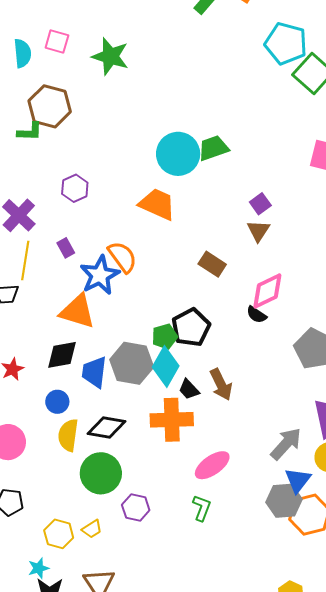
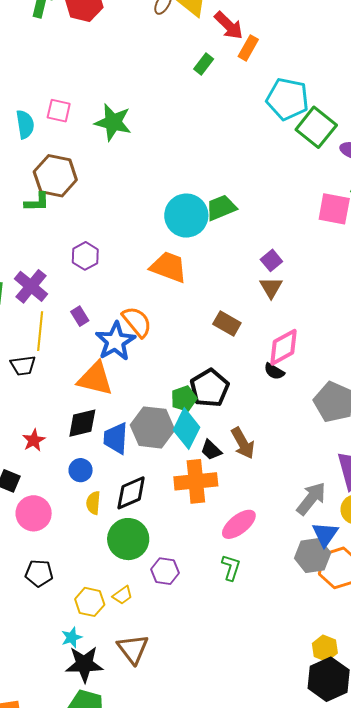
black diamond: (106, 427) -> (131, 493), turned -30
yellow semicircle: (68, 435) -> (93, 503), size x0.7

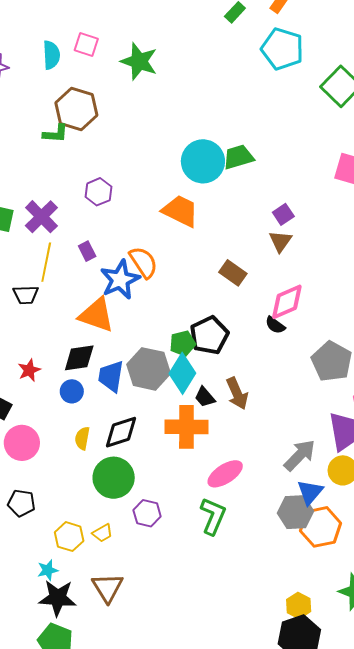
cyan pentagon: (288, 99) -> (282, 49), moved
blue circle: (81, 470) -> (72, 391), moved
green L-shape: (231, 568) -> (213, 516), size x1.4

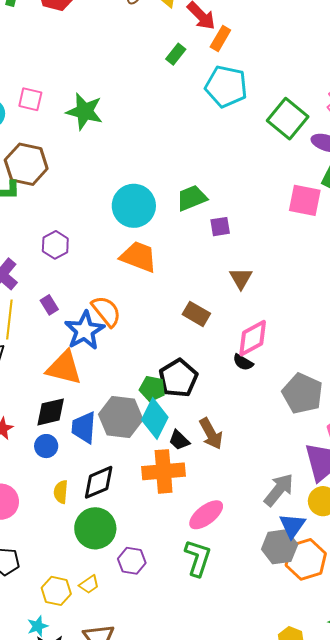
cyan circle: (203, 161) -> (134, 206), moved
purple square: (283, 214) -> (220, 227), moved, turned 30
green pentagon: (183, 343) -> (152, 389), turned 30

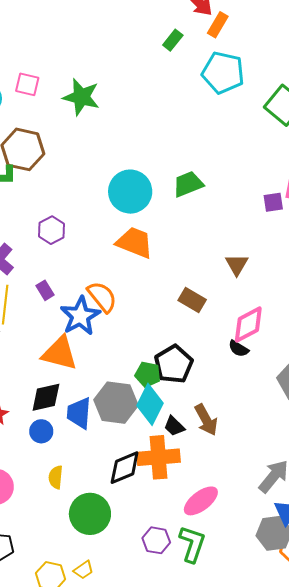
purple square: (220, 227) -> (273, 202), moved
black diamond: (99, 482) -> (125, 468), moved
purple hexagon: (132, 561) -> (156, 540), moved

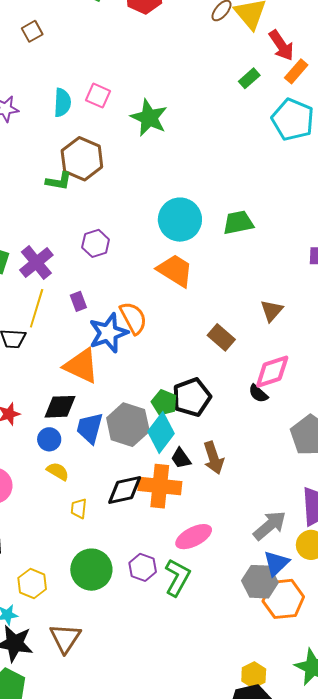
yellow semicircle: (56, 477) -> (58, 471), moved, turned 105
green circle: (90, 514) -> (91, 570), moved
yellow trapezoid: (83, 570) -> (79, 508), moved, turned 120

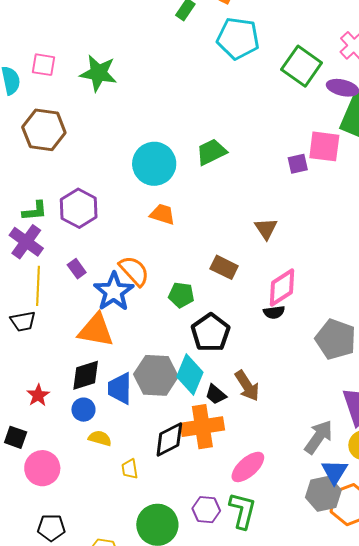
green L-shape: (59, 181) -> (35, 211), moved
purple hexagon: (96, 243) -> (79, 208), size x1.4
orange trapezoid: (175, 270) -> (162, 214), size x0.7
black semicircle: (258, 394) -> (274, 312), turned -35
green pentagon: (164, 403) -> (181, 295), moved

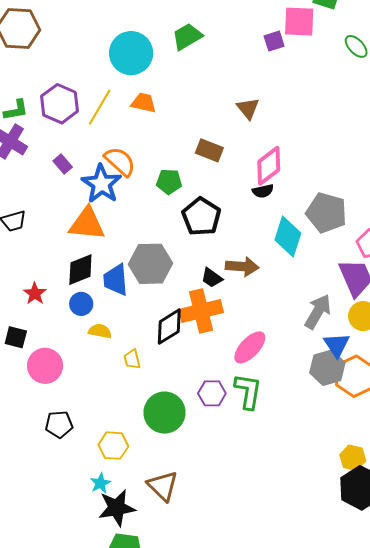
yellow line: (38, 286) -> (100, 107), moved, turned 33
cyan diamond: (190, 375) -> (288, 236), moved
brown arrow: (247, 386) -> (242, 267), turned -48

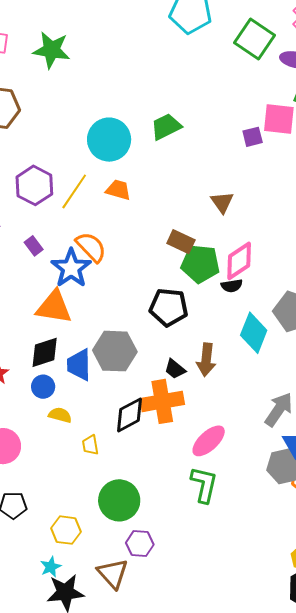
green pentagon: (169, 182) -> (200, 264), moved, size x1.5
black pentagon: (201, 217) -> (169, 307), turned -30
brown arrow: (242, 267) -> (206, 360), turned 88
purple hexagon: (212, 393) -> (140, 544), moved

